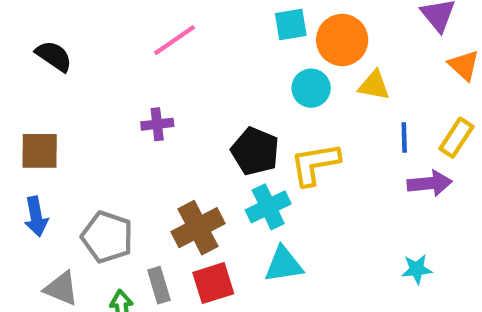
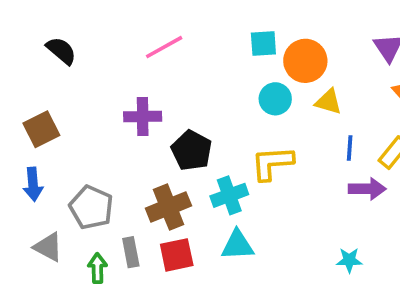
purple cross: (157, 124) -> (143, 117), size x1.4
brown square: (40, 151) -> (41, 129), turned -33
black pentagon: (255, 151) -> (192, 151), moved

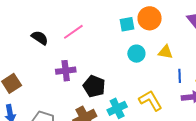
black semicircle: (61, 51) -> (40, 38), moved
orange circle: (305, 61) -> (150, 18), moved
yellow L-shape: (272, 163) -> (151, 101), moved, turned 70

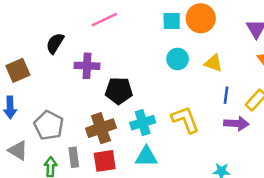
black semicircle: (40, 38) -> (55, 43), moved, turned -102
black pentagon: (94, 86) -> (119, 91), turned -30

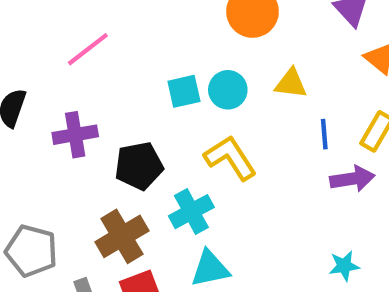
cyan square: (172, 21) -> (184, 91), moved
yellow L-shape: (185, 120) -> (230, 158), moved

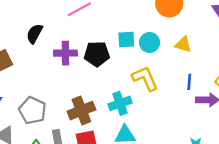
blue line: (324, 134) -> (189, 82), moved
black pentagon: (139, 166) -> (97, 54), moved

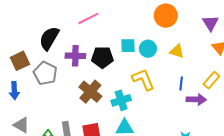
black semicircle: (35, 34) -> (49, 38), size x1.4
gray pentagon: (33, 110) -> (45, 73), moved
brown cross: (81, 111) -> (90, 92), moved, turned -30

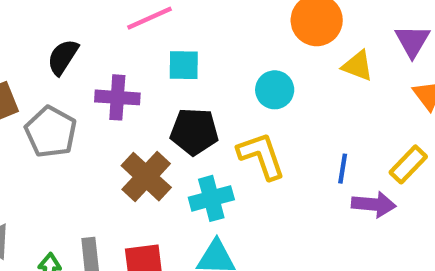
black semicircle: (49, 38) -> (63, 57), size x0.7
cyan square: (128, 46) -> (184, 65), moved
yellow triangle: (177, 51) -> (358, 66), moved
black pentagon: (102, 57) -> (194, 131), moved

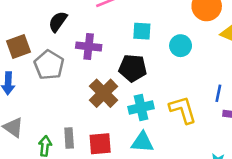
cyan square: (184, 65) -> (142, 31), moved
yellow L-shape: (261, 156) -> (183, 110), moved

